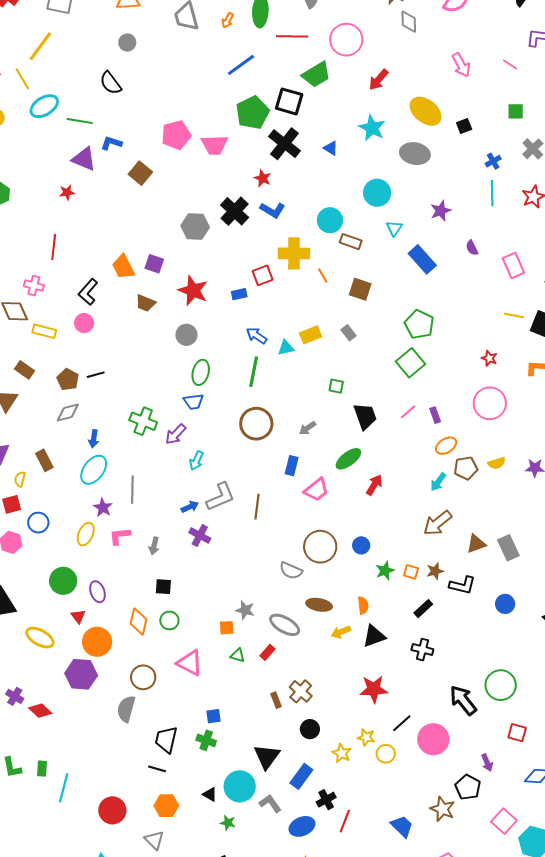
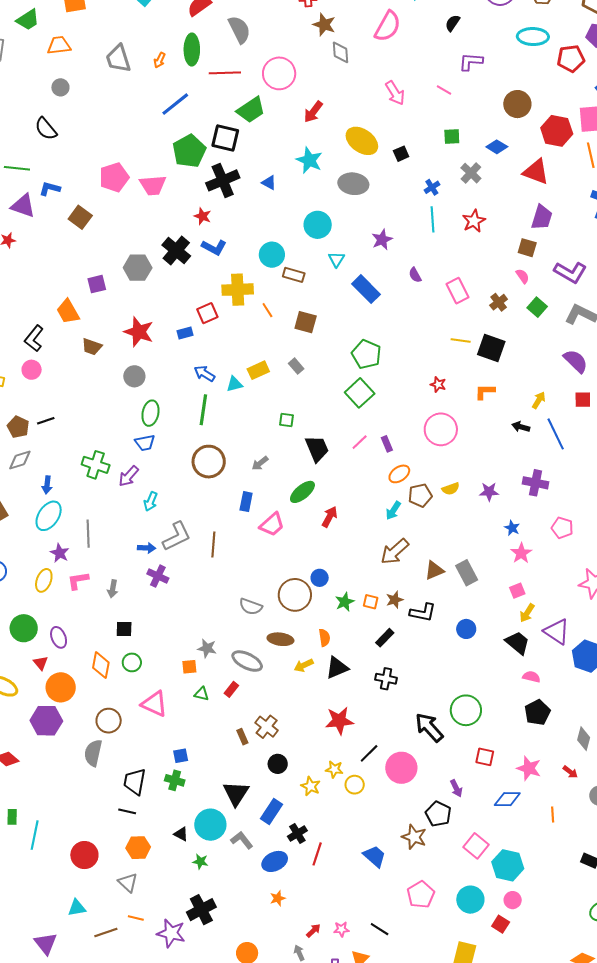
black cross: (285, 144) -> (223, 180), turned 32
purple square: (154, 264) -> (97, 284), moved, turned -30
blue arrow: (190, 507) -> (147, 548), turned 30
brown circle: (320, 547) -> (295, 595), moved

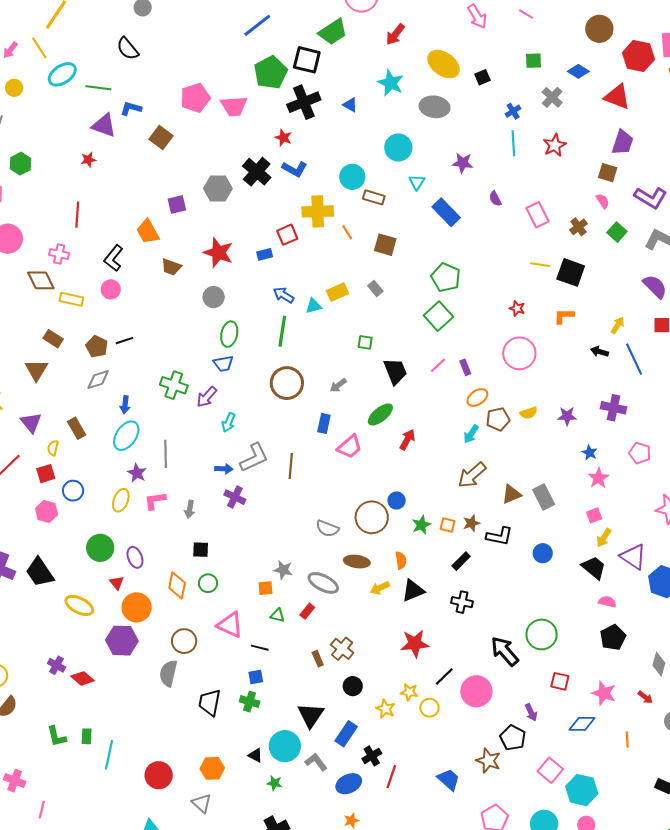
purple star: (382, 240) -> (463, 163), turned 30
black line: (127, 811) -> (260, 648), moved

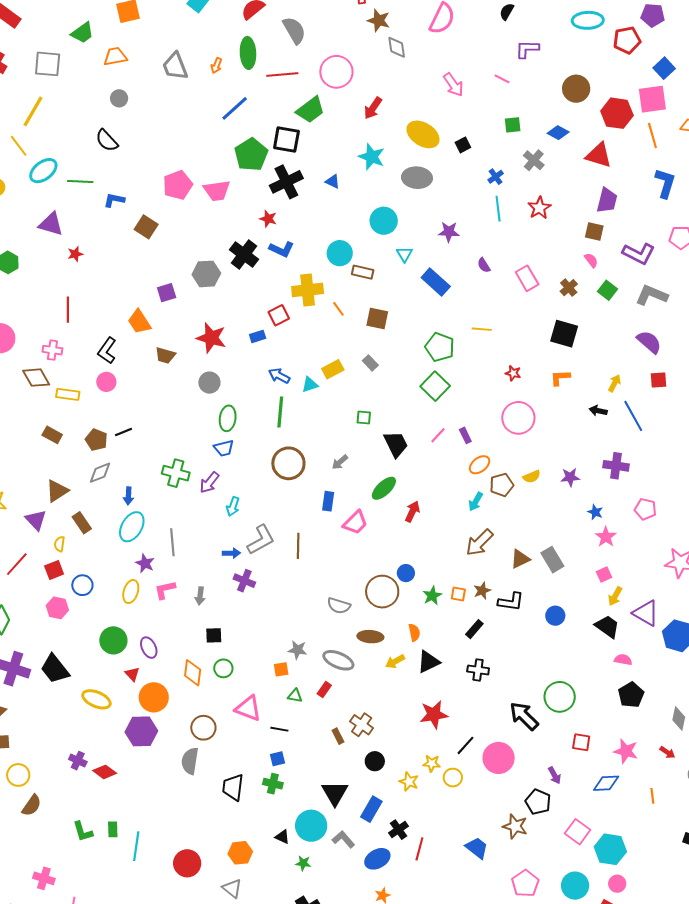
purple triangle: (104, 125) -> (51, 224), moved
yellow line: (540, 265) -> (482, 329), moved
brown triangle: (36, 370) -> (57, 491), moved, turned 30

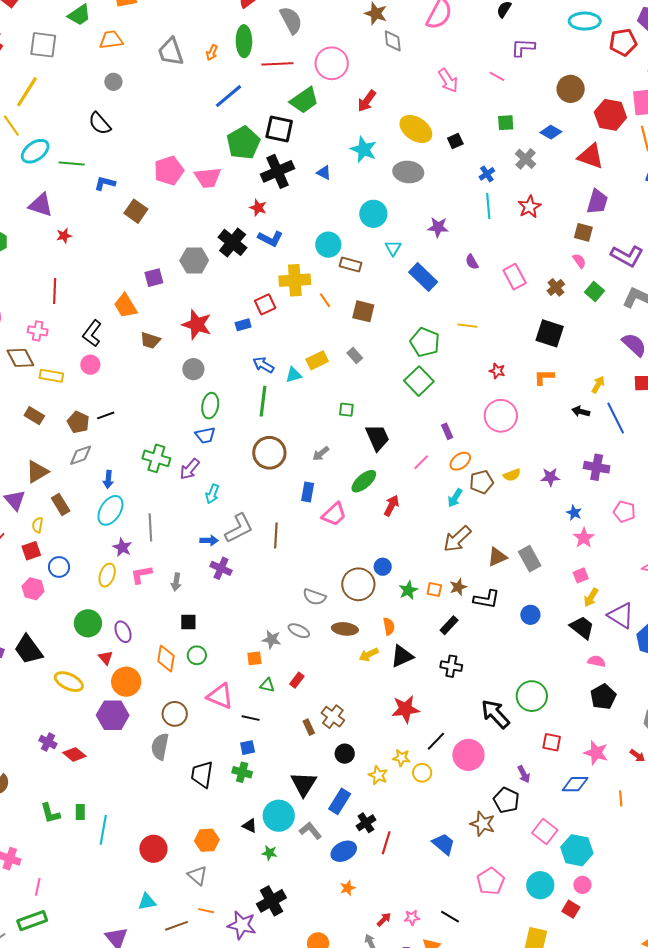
pink line: (438, 435) -> (421, 462), moved
gray ellipse: (338, 660) -> (299, 631), moved, size x0.7

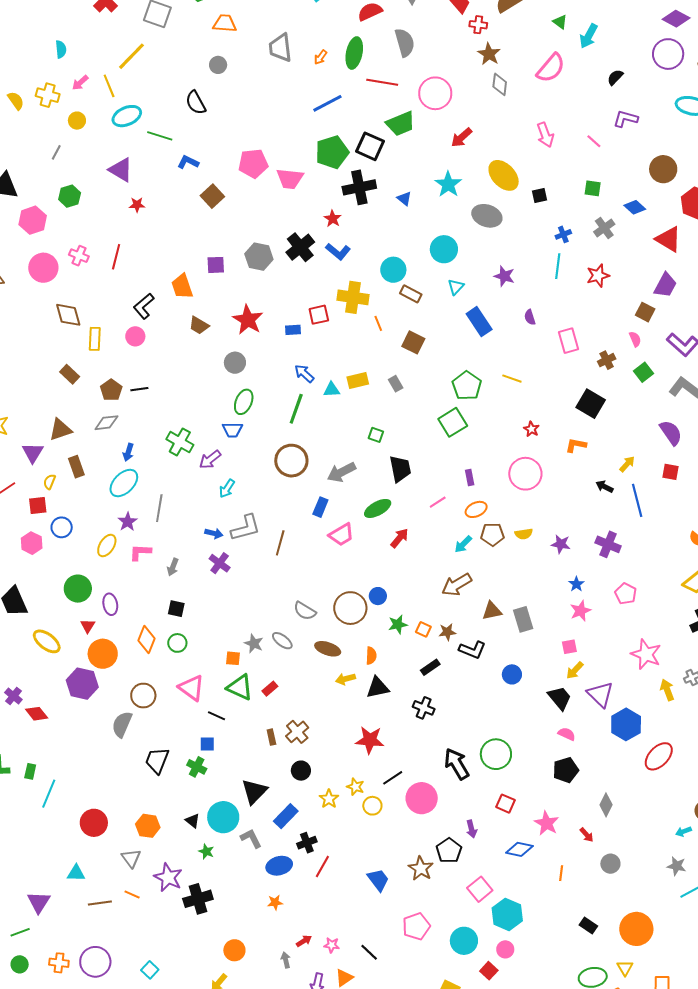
pink cross: (38, 331) -> (79, 256), moved
yellow rectangle: (51, 376) -> (95, 339), turned 70
gray arrow: (321, 453) -> (341, 472), size x1.6
green triangle: (267, 685) -> (240, 687), size x1.8
purple star: (242, 925) -> (168, 877), moved

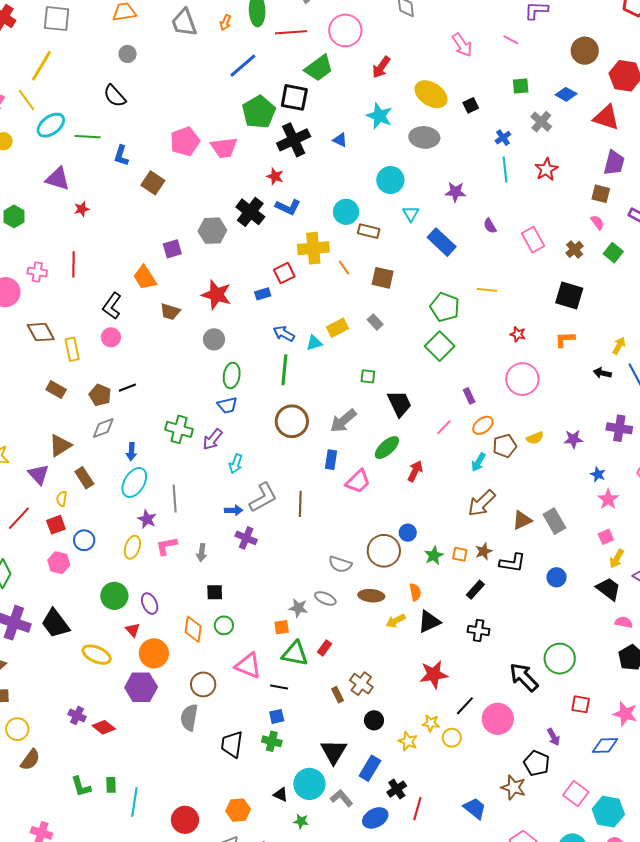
blue L-shape: (188, 162) -> (121, 156), turned -85

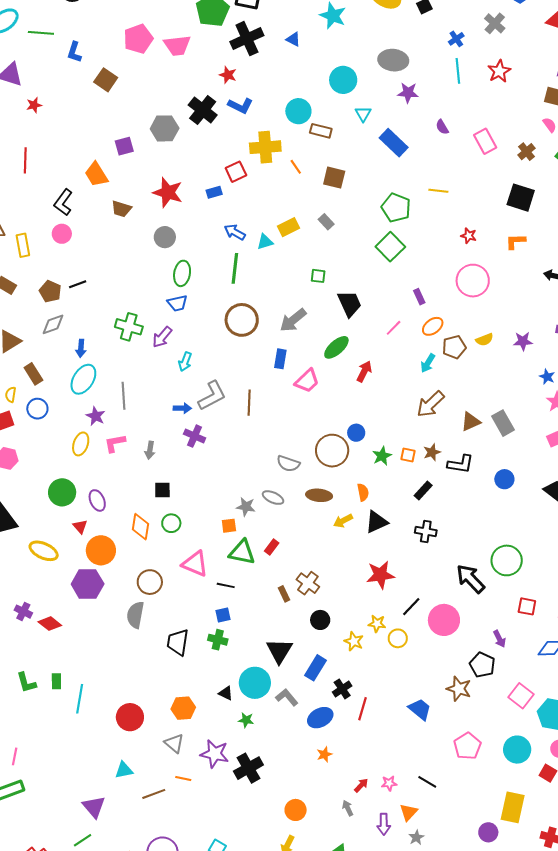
gray ellipse: (424, 137) -> (393, 60), moved
blue circle: (84, 540) -> (37, 409), moved

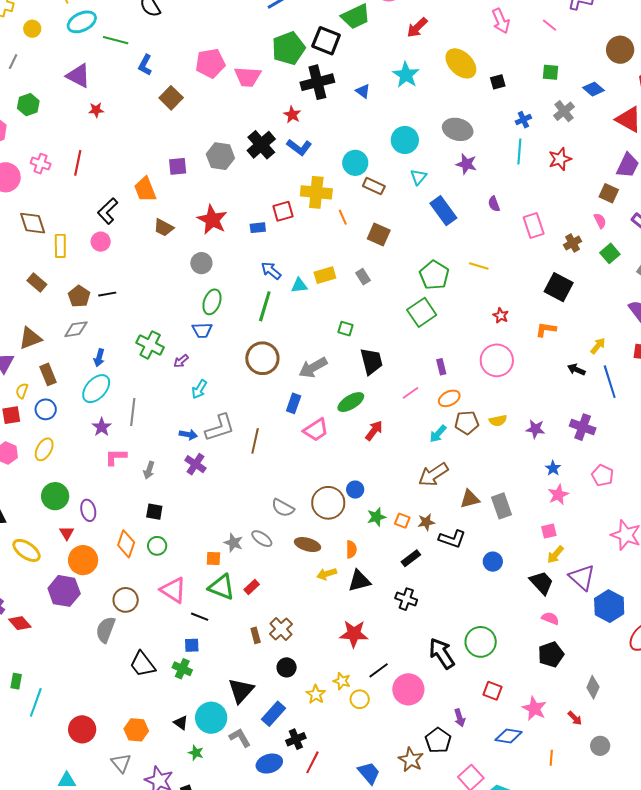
purple arrow: (162, 337) -> (181, 361), size x0.7
yellow ellipse: (81, 444) -> (44, 449), moved
black trapezoid: (178, 642) -> (142, 664), turned -56

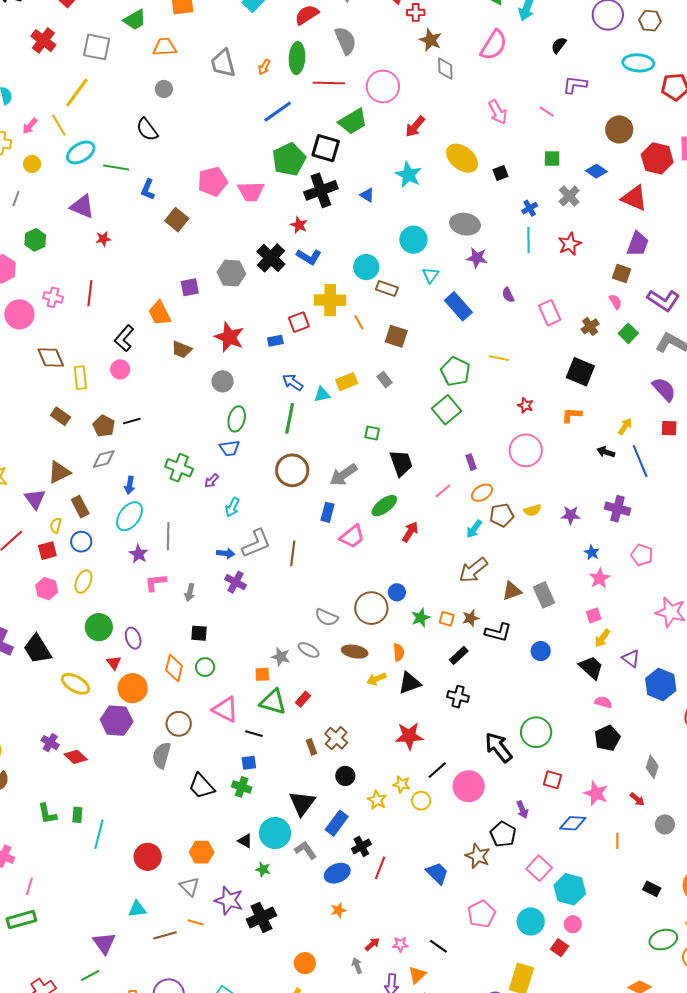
purple triangle: (582, 577) -> (631, 658), size x0.7

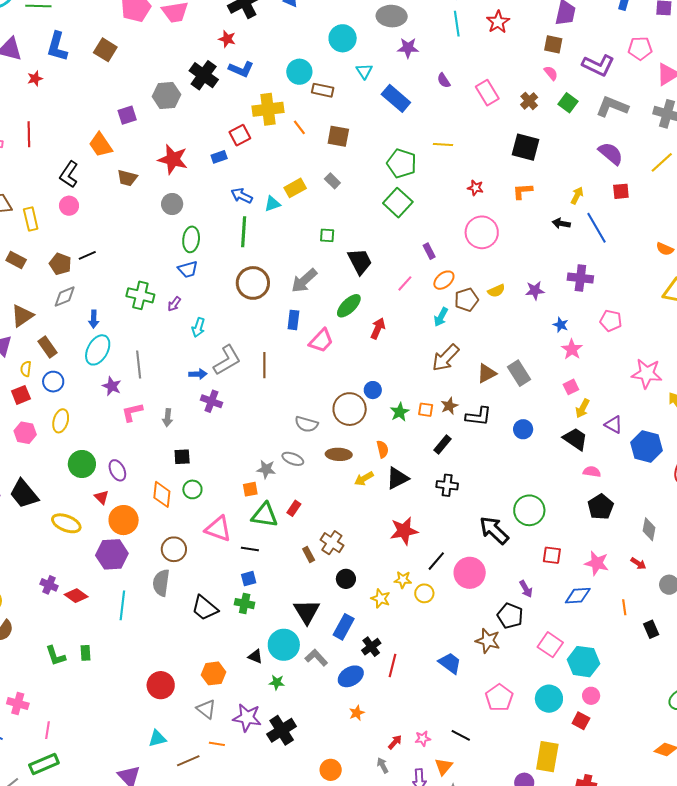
blue L-shape: (148, 189) -> (57, 47), moved, size x1.4
cyan line: (99, 834) -> (122, 605), moved
black rectangle: (652, 889) -> (651, 629), moved, turned 48

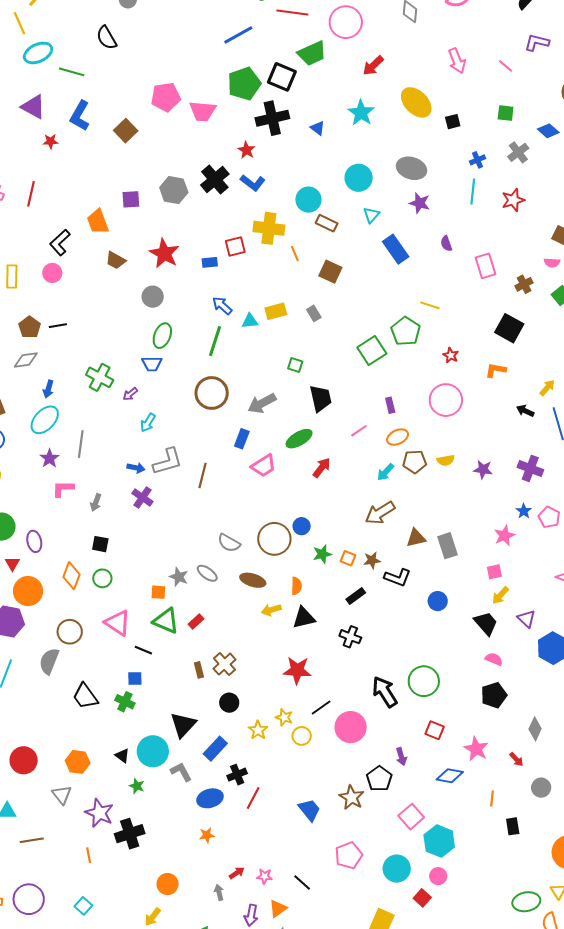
pink semicircle: (551, 73) -> (552, 263), turned 119
green pentagon: (402, 163) -> (406, 331), moved
blue star: (561, 325) -> (524, 511), moved
orange line: (217, 744) -> (89, 855), moved, turned 56

